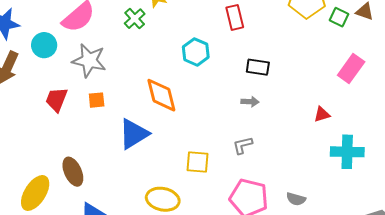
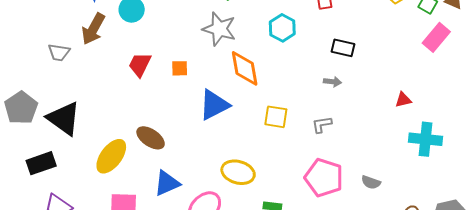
gray star: (89, 60) -> (219, 29), moved
pink rectangle: (351, 68) -> (436, 37), moved
yellow square: (198, 162) -> (276, 117), moved
brown ellipse: (73, 172) -> (151, 138), turned -36

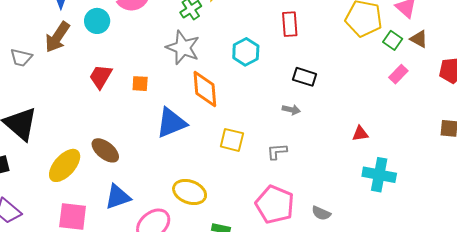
pink rectangle: (436, 37) -> (398, 74), size x0.7

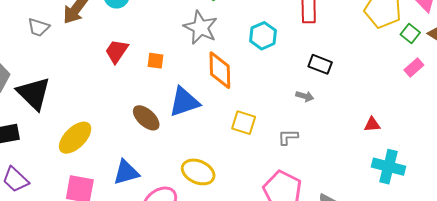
brown ellipse: (105, 150) -> (146, 118), moved

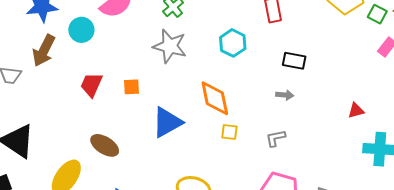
orange diamond: (220, 70) -> (215, 98), moved
brown ellipse: (146, 118) -> (105, 145), moved
yellow square: (244, 123) -> (229, 132), size x0.7

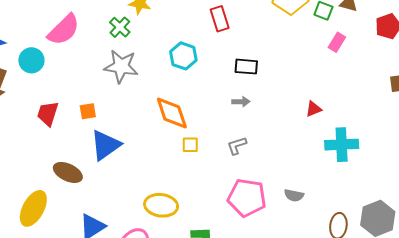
blue triangle: (167, 122) -> (106, 145), moved

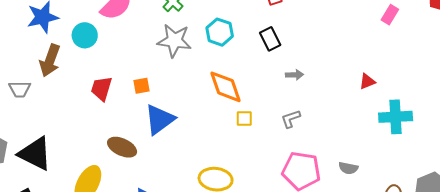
cyan hexagon: (183, 56) -> (220, 32), moved
black rectangle: (246, 67) -> (270, 39), moved, turned 60

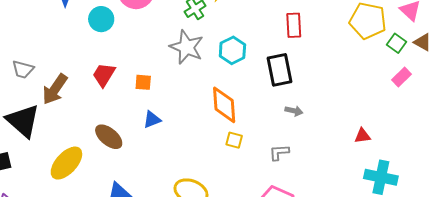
black rectangle: (270, 39) -> (280, 70), size x1.4
brown arrow: (50, 61) -> (55, 89), moved
gray trapezoid: (20, 89) -> (23, 69), moved
blue triangle: (159, 120) -> (152, 120), size x0.6

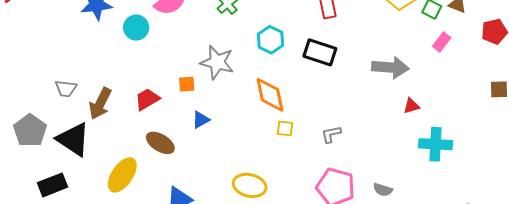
gray star: (187, 47) -> (217, 62), moved
black rectangle: (280, 70) -> (320, 52), turned -52
red trapezoid: (104, 75) -> (147, 99), moved, turned 36
gray arrow: (294, 111) -> (390, 67), moved, size x2.0

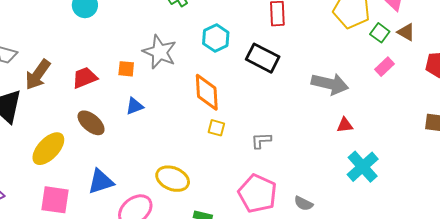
cyan cross: (435, 144) -> (363, 167), turned 36

